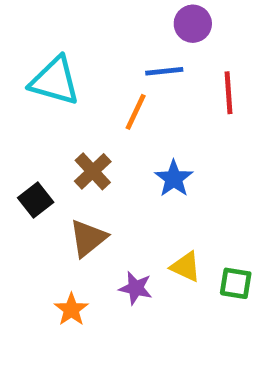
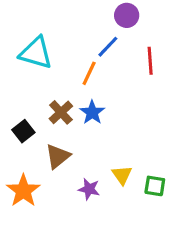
blue line: (164, 71) -> (108, 47), turned -40
blue star: (174, 179) -> (92, 112), moved
yellow triangle: (186, 267) -> (122, 175), turned 30
orange star: (71, 310) -> (23, 191), moved, size x1.5

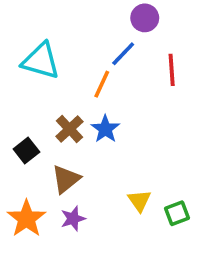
green square: (155, 186) -> (177, 213), turned -30
purple star: (89, 189) -> (73, 219), moved, turned -30

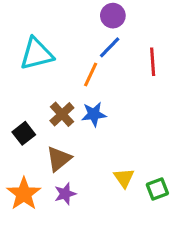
purple circle: (145, 18) -> (113, 16), moved
cyan triangle: (41, 61) -> (37, 54), turned -30
blue star: (105, 129) -> (94, 114), turned 30

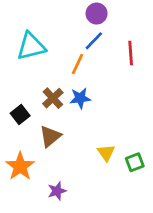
purple star: (65, 194) -> (57, 191), moved

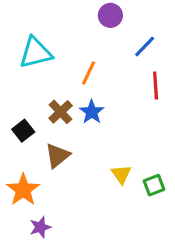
blue line: (94, 41) -> (145, 47), moved
red line: (131, 53) -> (156, 85), moved
blue star: (80, 98) -> (92, 112), turned -30
purple star: (57, 191) -> (40, 227), moved

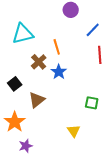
orange line: (89, 73) -> (57, 47), turned -42
brown cross: (61, 112) -> (39, 62), moved
yellow triangle: (121, 174) -> (74, 131), moved
green square: (154, 185) -> (92, 103), moved, turned 32

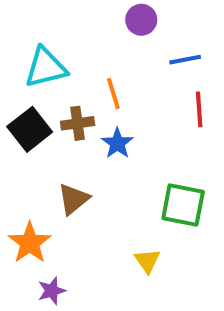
blue line: (93, 30) -> (185, 60), turned 35
brown cross: (39, 62) -> (78, 123), turned 35
black square: (15, 84) -> (30, 129), moved, size x1.5
green square: (92, 103) -> (183, 205), size x1.6

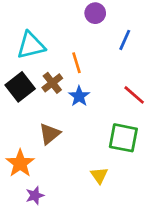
blue line: (185, 60) -> (125, 40), turned -55
red line: (199, 109) -> (134, 95), moved, turned -45
brown cross: (78, 123) -> (52, 83), turned -30

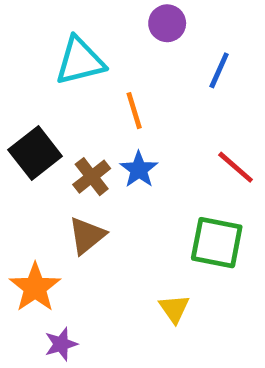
cyan triangle: (31, 45) -> (80, 61), moved
brown cross: (52, 83) -> (92, 177), moved

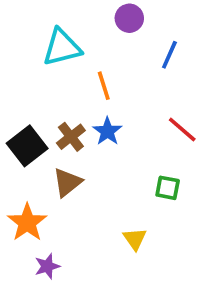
black square: (35, 153) -> (27, 146), moved
green square: (217, 243) -> (168, 188), size x0.6

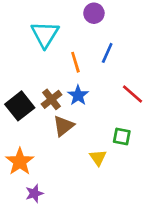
cyan triangle: (62, 47) -> (45, 34), turned -44
blue line: (169, 55) -> (107, 53), moved
brown triangle: (67, 182) -> (63, 126), moved
yellow triangle: (135, 239) -> (98, 158), moved

